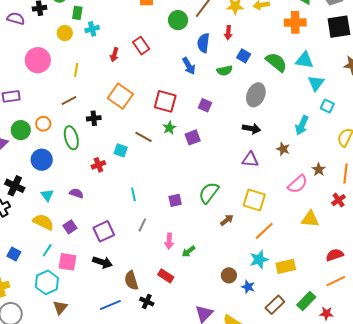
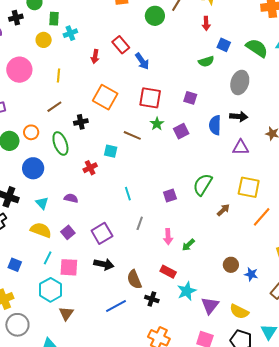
blue semicircle: (203, 43) -> (215, 125), moved
blue arrow: (189, 66) -> (142, 61), moved
cyan star: (259, 260) -> (187, 291), moved

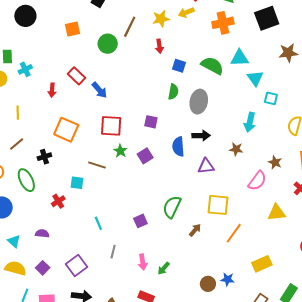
green semicircle: (206, 61) -> (173, 92), moved, turned -56
blue star: (251, 274) -> (228, 279), moved

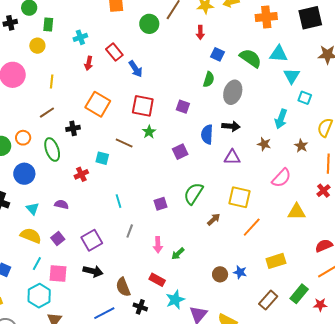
cyan cross: (25, 69) -> (80, 37), moved
purple square: (145, 156) -> (180, 152), moved
brown star: (275, 162) -> (301, 146), moved

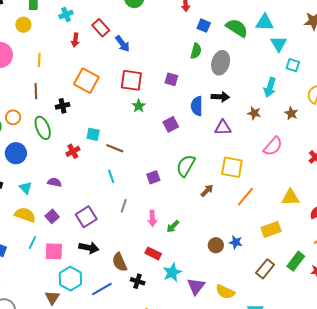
brown line: (47, 113) -> (36, 91), turned -56
brown line: (124, 143) -> (115, 148), moved
yellow triangle: (297, 212) -> (290, 197), moved
cyan hexagon: (39, 296) -> (70, 279), moved

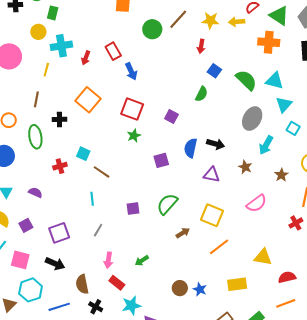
cyan cross: (66, 15) -> (61, 46), moved, size x1.5
gray ellipse: (221, 63) -> (252, 119), moved
pink arrow: (152, 218) -> (108, 260), moved

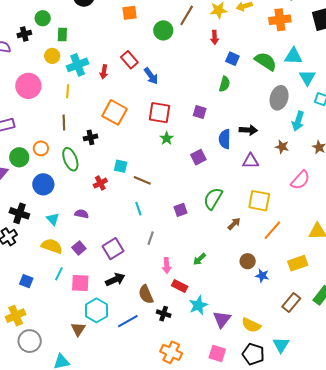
black arrow: (55, 264) -> (115, 280), turned -36
brown circle: (180, 288) -> (248, 261), moved

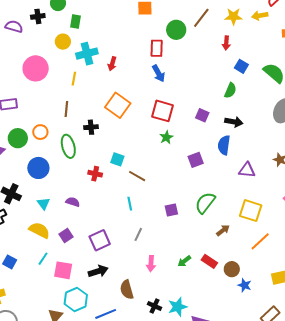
red rectangle: (129, 60) -> (157, 48), moved, turned 36
black arrow: (248, 130) -> (234, 122), moved
red cross: (100, 183) -> (95, 174), turned 32
red rectangle: (180, 286) -> (209, 261), moved
black cross: (164, 314) -> (155, 306), moved

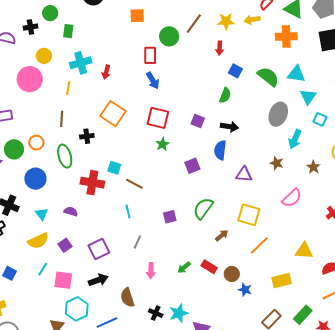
yellow circle: (63, 42) -> (44, 56), moved
red cross: (95, 174) -> (92, 183), size x1.6
yellow semicircle: (39, 230) -> (38, 241), turned 130

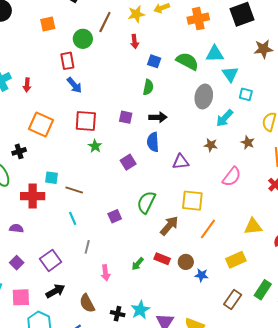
cyan arrow: (295, 139) -> (225, 118), turned 30
brown arrow: (222, 235) -> (169, 226), size x1.5

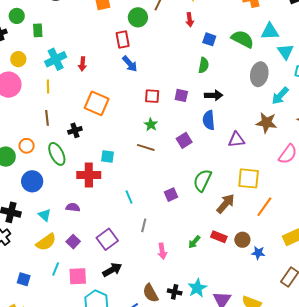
red square: (86, 121) -> (152, 96), moved, size x0.7
brown star: (211, 145) -> (267, 123), size x1.5
brown line: (74, 190) -> (146, 147), moved
brown semicircle: (87, 303) -> (151, 293), moved

